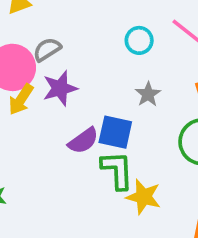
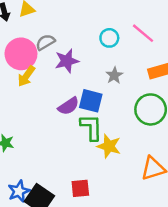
purple star: (60, 88) -> (67, 61), moved

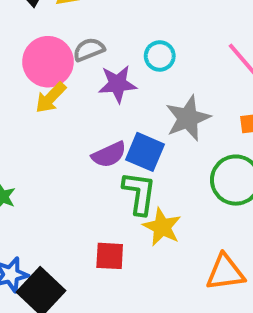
cyan circle: (109, 38) -> (160, 56), moved
gray star: (114, 75) -> (188, 118), size x1.6
red square: (80, 188) -> (110, 256), moved

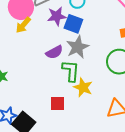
gray star: (188, 118) -> (78, 47), moved
blue square: (145, 152) -> (73, 24), moved

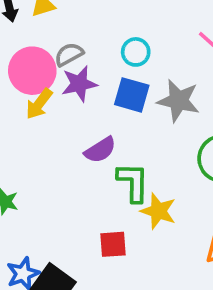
purple star: (57, 16) -> (79, 84), moved
gray star: (78, 47) -> (178, 101), moved, turned -30

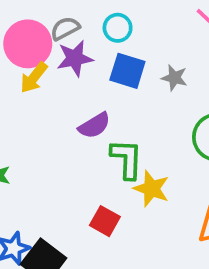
cyan circle: (136, 52) -> (118, 28), moved
gray star: (178, 101) -> (174, 78), size x0.6
red square: (113, 244) -> (105, 221), turned 32

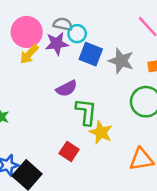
gray semicircle: (65, 28) -> (63, 24), moved, turned 36
cyan circle: (118, 28) -> (77, 34), moved
gray star: (174, 78) -> (121, 61), size x1.5

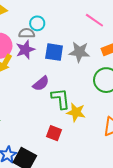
cyan circle: (77, 34) -> (37, 23), moved

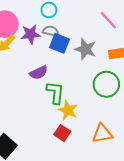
gray semicircle: (27, 33) -> (51, 31), moved
red square: (54, 133) -> (62, 133), moved

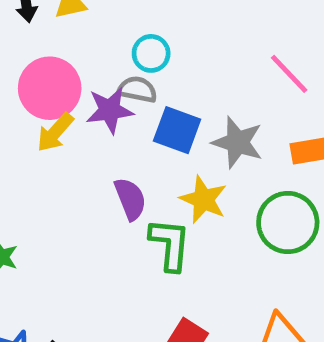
gray semicircle: (51, 31) -> (137, 89), moved
purple semicircle: (39, 73) -> (130, 199), turned -84
yellow star: (68, 110) -> (203, 199), moved

